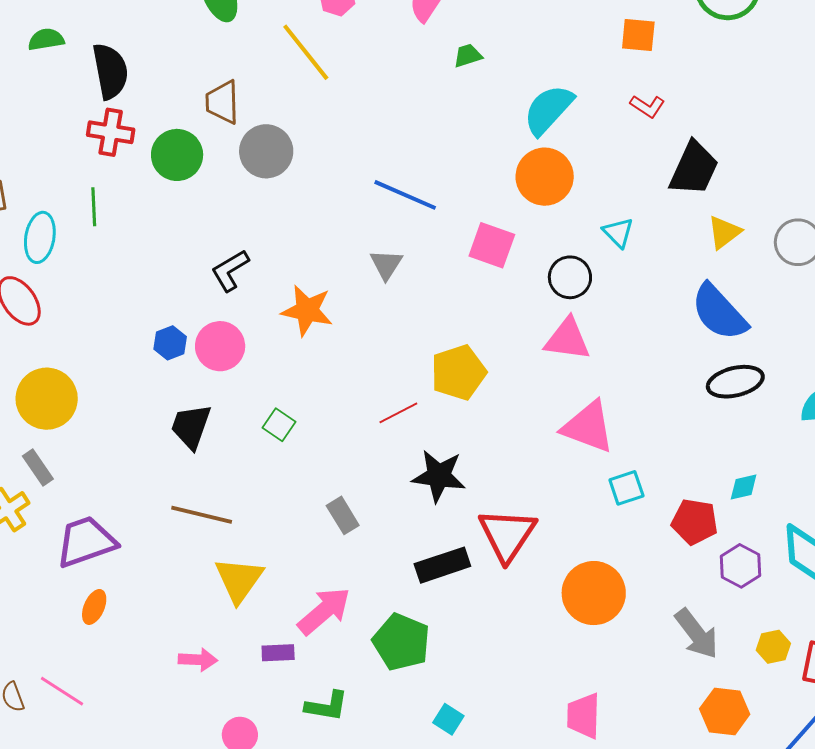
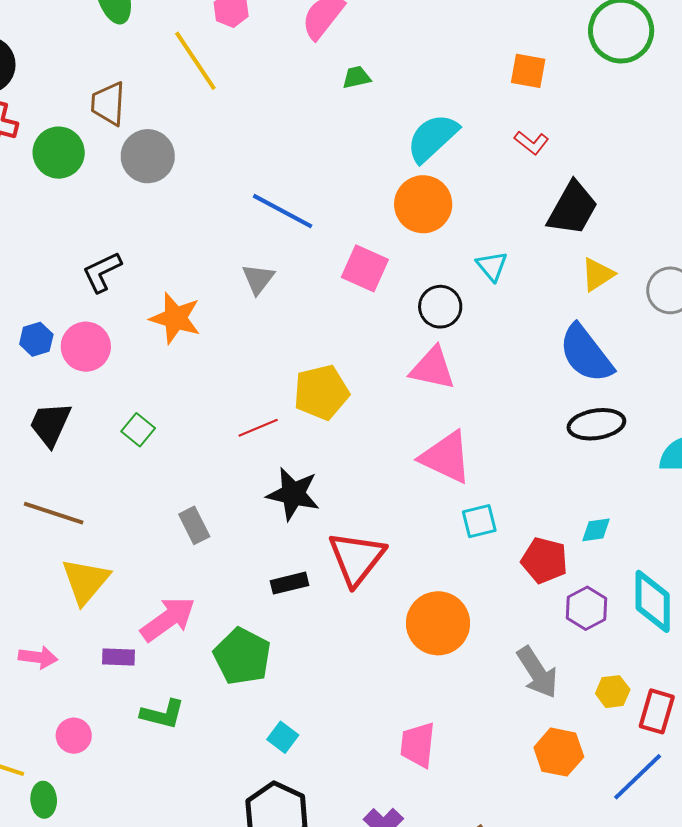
black rectangle: (442, 565) -> (289, 583), size x0.7

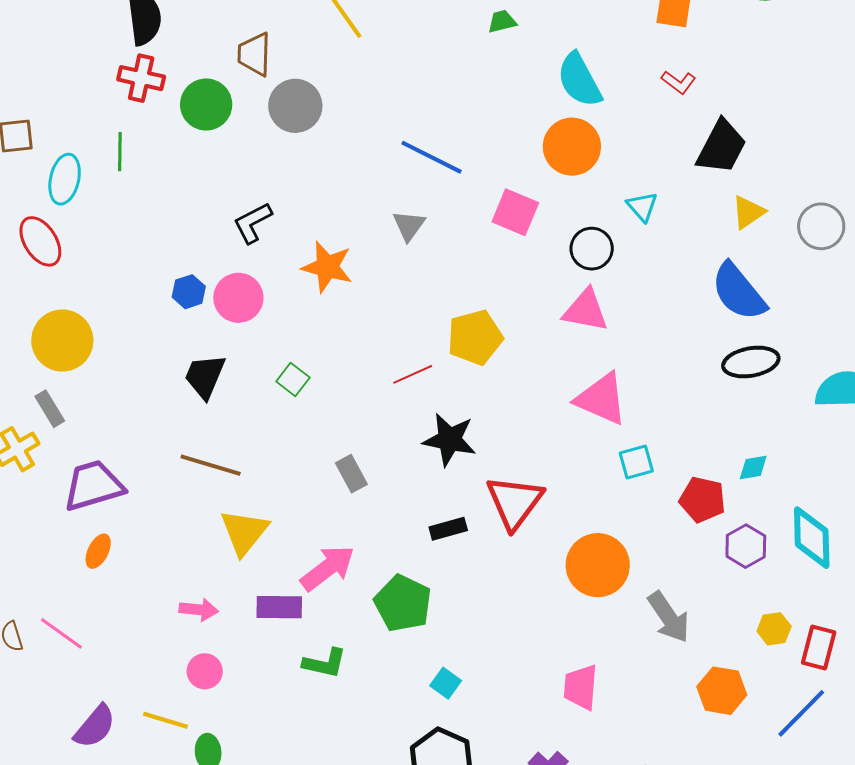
cyan semicircle: (432, 138) -> (579, 80), turned -74
purple rectangle: (118, 657) -> (279, 607), size x1.4
gray arrow: (537, 672) -> (669, 617), moved
pink circle: (74, 736) -> (205, 671), moved

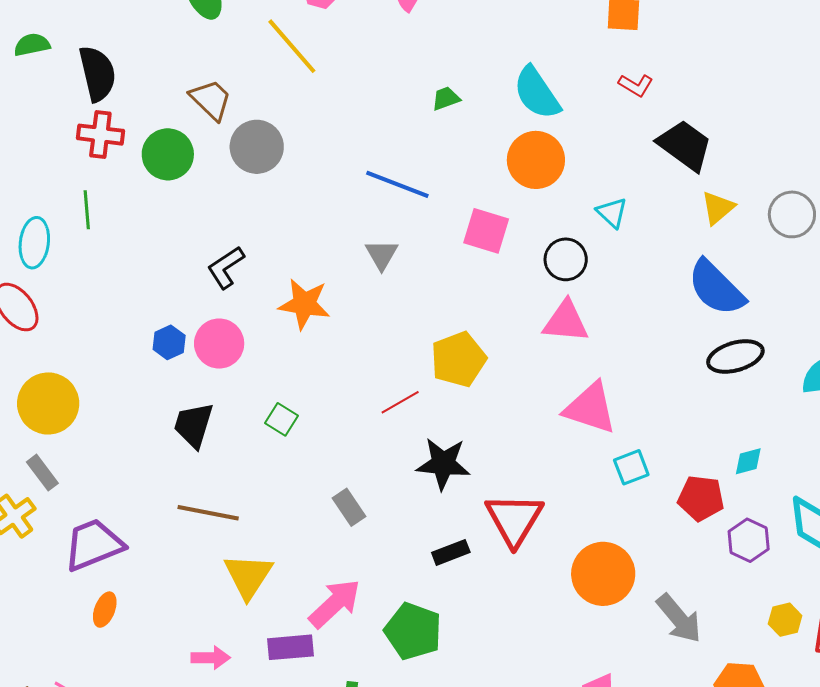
green trapezoid: (502, 21) -> (446, 99), moved
brown trapezoid: (254, 54) -> (211, 100), turned 138
black trapezoid: (721, 147) -> (685, 145), turned -76

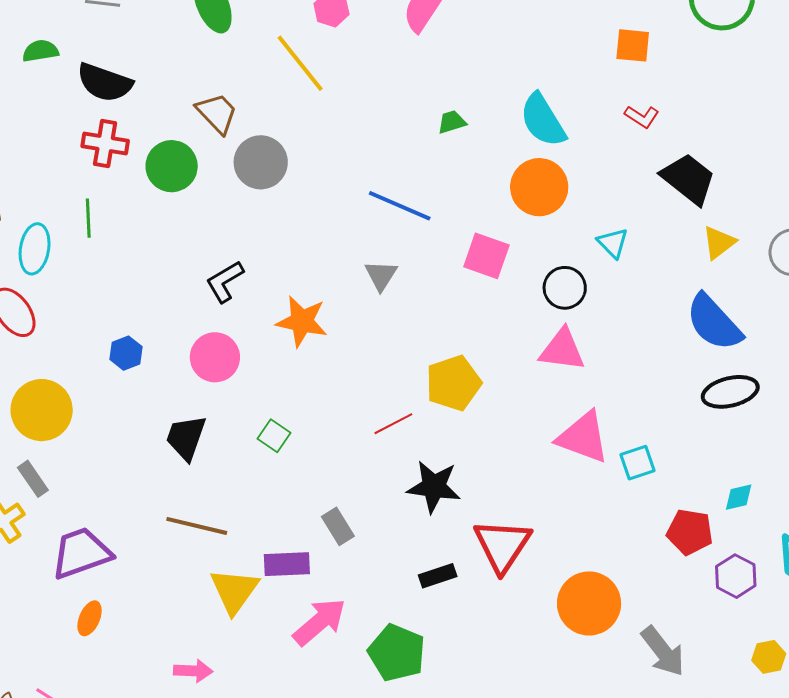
black semicircle: (97, 74) -> (105, 82), turned 120
blue hexagon: (169, 342) -> (126, 353), moved
cyan square: (631, 467) -> (637, 463), moved
purple rectangle: (290, 647) -> (287, 564), moved

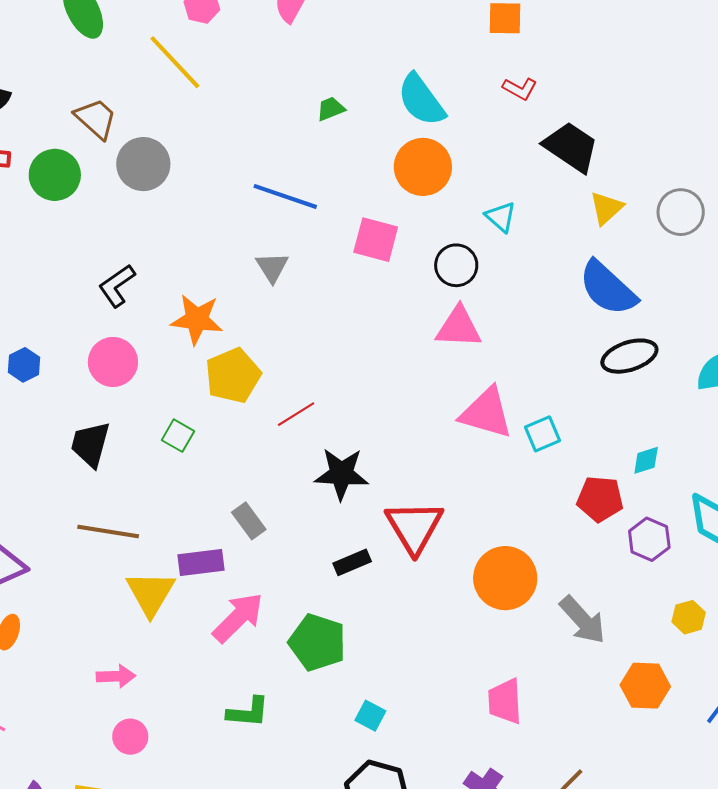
yellow pentagon: (453, 383) -> (233, 376), moved

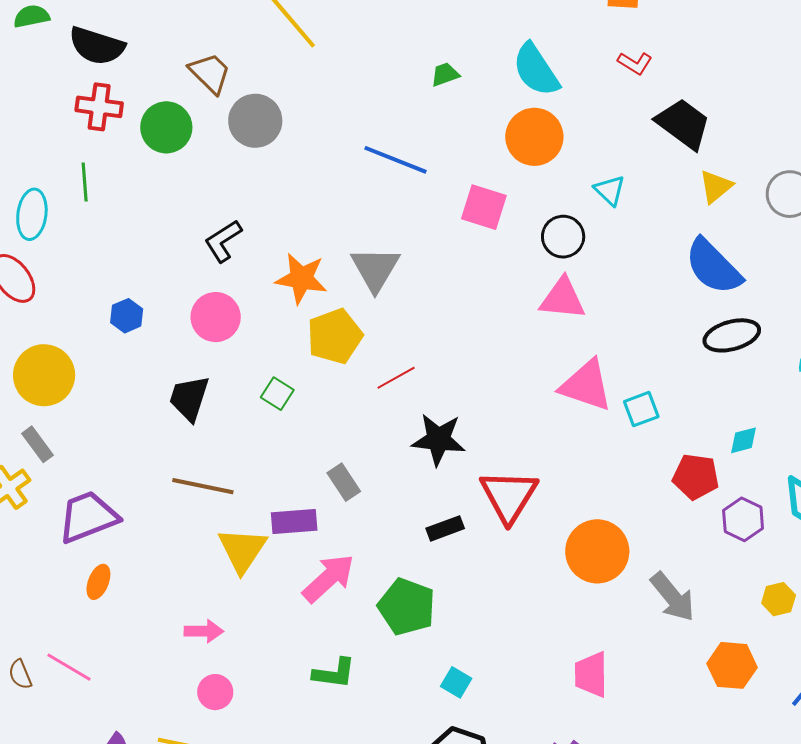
gray triangle: (272, 267) -> (375, 269), moved, size x1.5

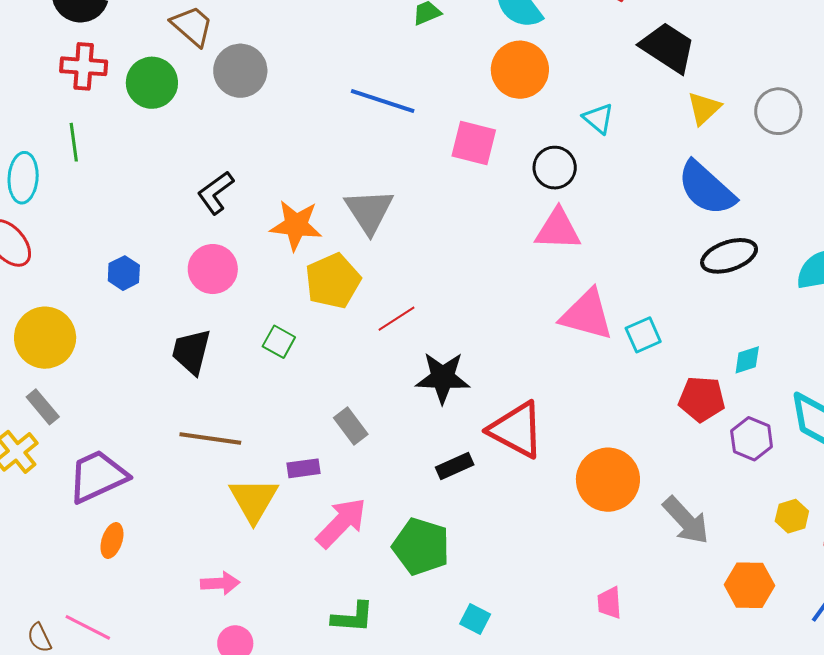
red triangle: (509, 496) -> (516, 430), turned -30
purple rectangle: (294, 521) -> (304, 468), size x0.7
pink trapezoid: (591, 674) -> (609, 603), size x0.7

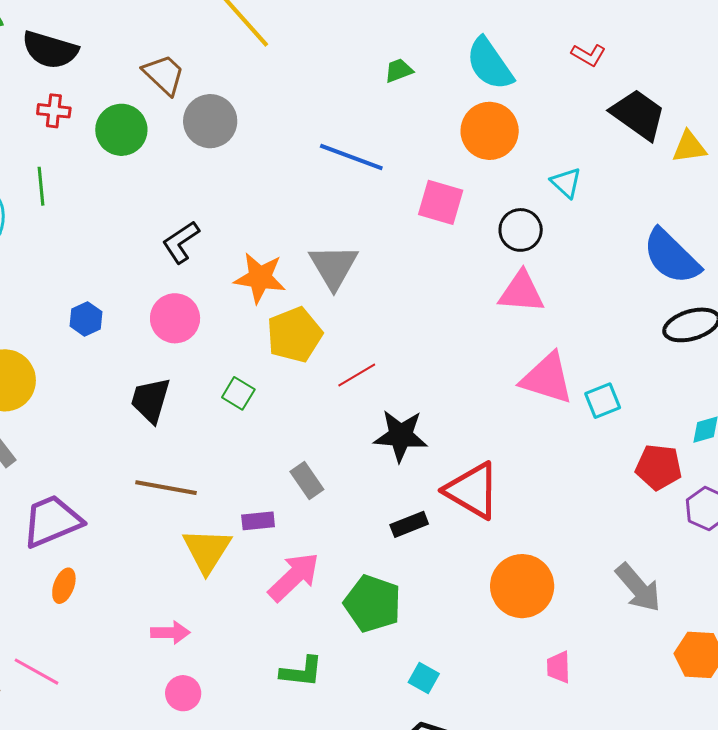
red cross: (84, 66) -> (54, 111), size x0.7
yellow triangle: (704, 108) -> (689, 147), moved, turned 33
orange circle: (608, 480) -> (522, 586), moved

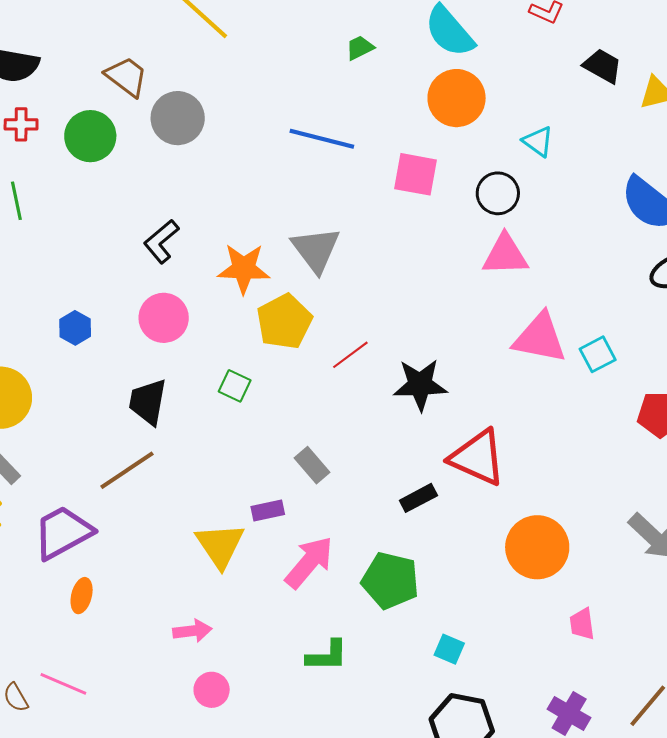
black trapezoid: (638, 114) -> (603, 66), size x0.7
black star: (401, 436) -> (420, 385), moved
brown line: (166, 488) -> (127, 470), moved, turned -38

